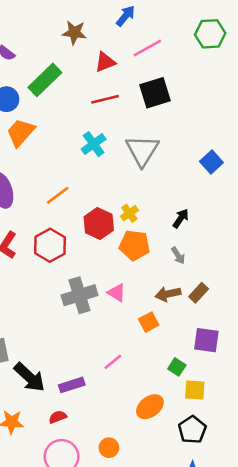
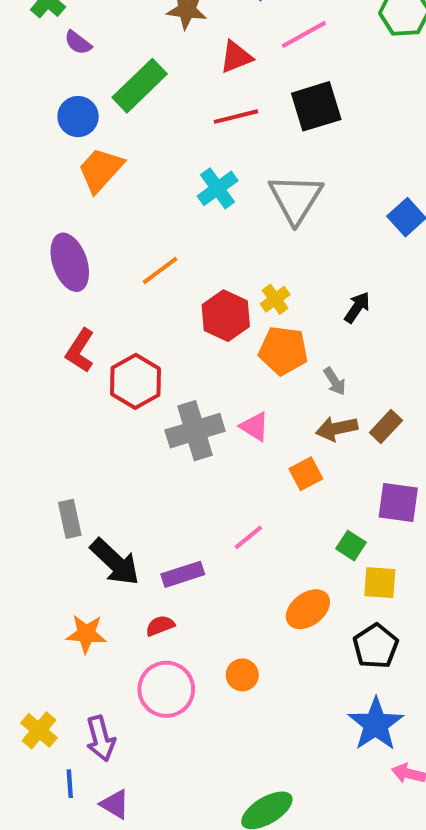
red hexagon: (50, 245) -> (135, 381), moved
gray arrow: (178, 255) -> (335, 381), moved

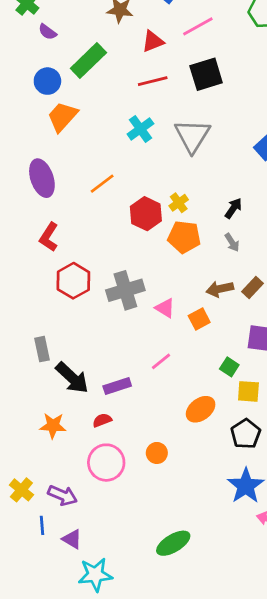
red hexagon: (135, 381) -> (73, 281), moved
gray arrow: (335, 381) -> (232, 242), moved
pink triangle: (255, 427) -> (165, 308), moved
purple arrow: (101, 739) -> (62, 495), turned -52

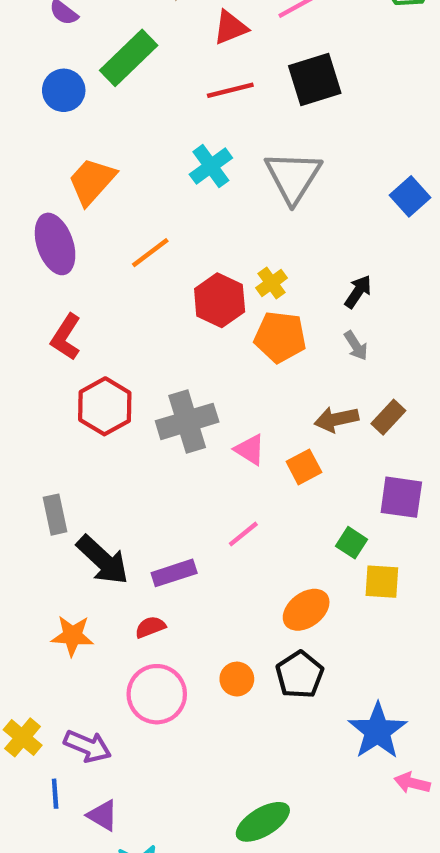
orange trapezoid: (62, 117) -> (92, 181), moved
black pentagon: (246, 434) -> (300, 675), moved

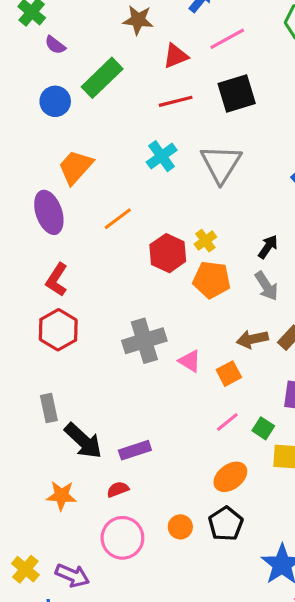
gray arrow: (356, 346) -> (266, 286), size x1.4
red hexagon: (105, 406) -> (58, 330), moved
pink line: (243, 534) -> (227, 422), moved

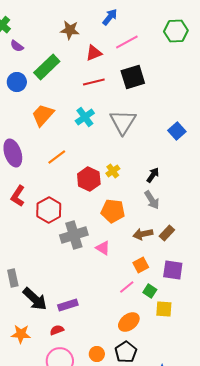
orange trapezoid: (75, 167) -> (43, 115), moved
orange pentagon: (212, 280) -> (113, 211), moved
red hexagon: (58, 330) -> (49, 210), moved
orange square: (229, 374) -> (141, 265), moved

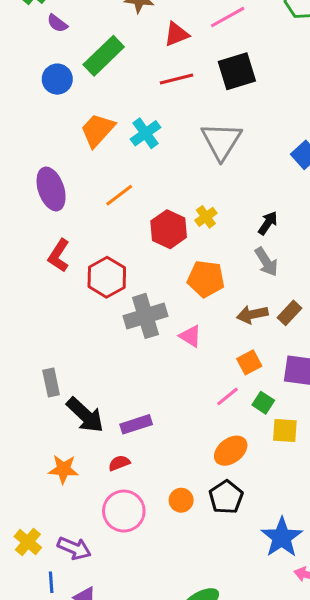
cyan cross: (85, 117) -> (146, 133), moved

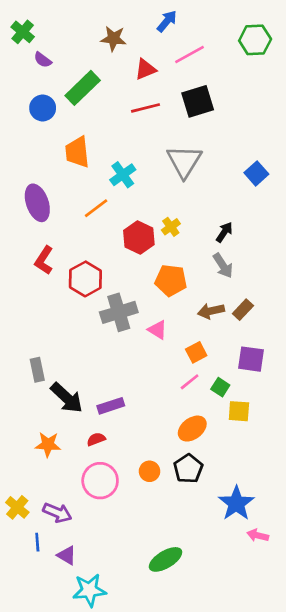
orange trapezoid: (98, 130) -> (77, 152), turned -48
cyan cross: (146, 133) -> (123, 175), moved
orange square: (249, 362) -> (196, 352), moved

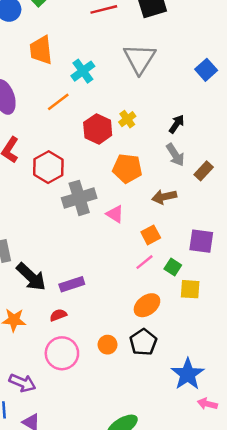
brown rectangle: (243, 310) -> (204, 171), moved

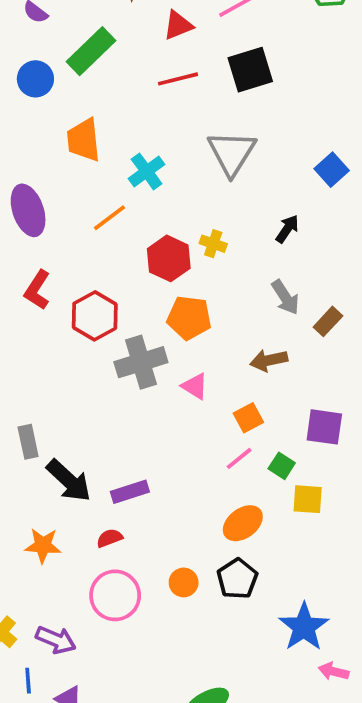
yellow cross: (127, 119) -> (213, 244), turned -35
black arrow: (177, 124) -> (287, 229), moved
orange pentagon: (127, 168) -> (189, 318), moved

